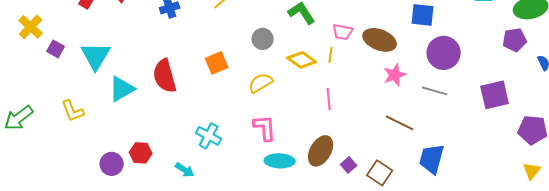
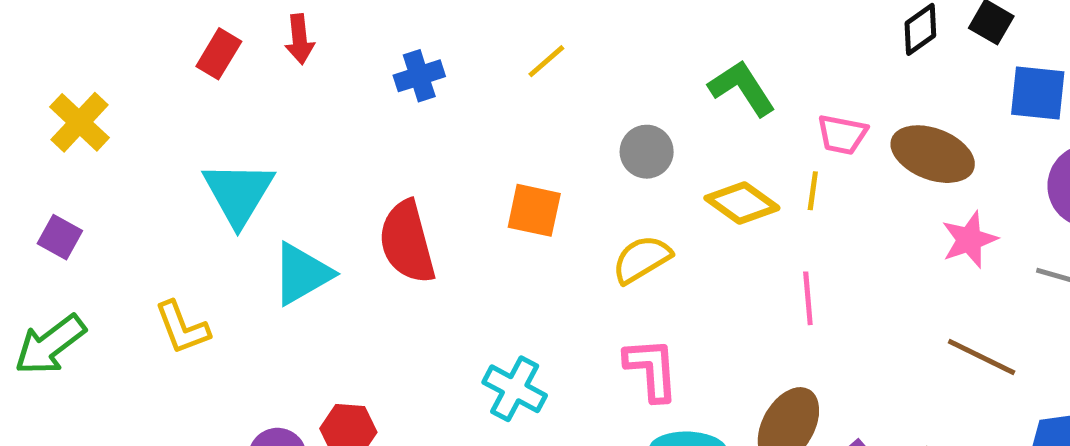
purple square: (56, 49) -> (60, 237), moved
orange square: (217, 63) -> (534, 210), turned 35

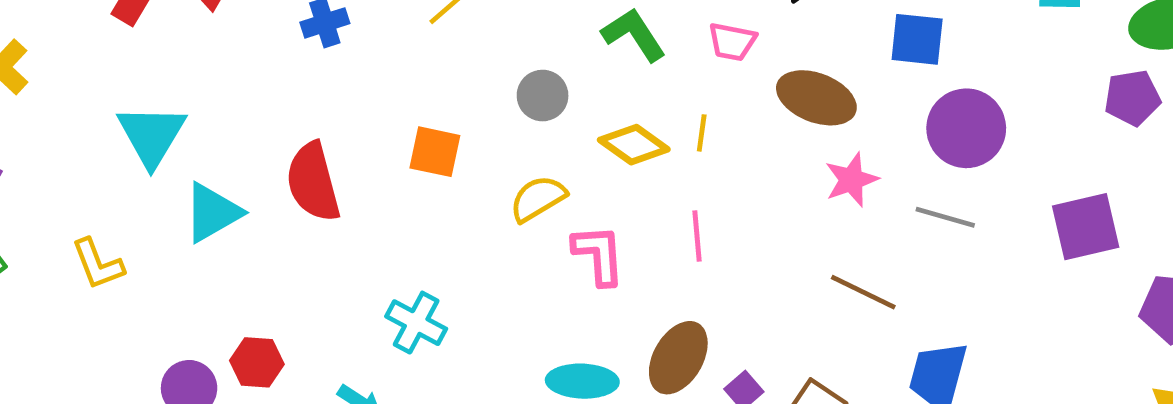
pink trapezoid: (842, 135) -> (732, 42), moved
pink L-shape: (652, 369) -> (599, 255), moved

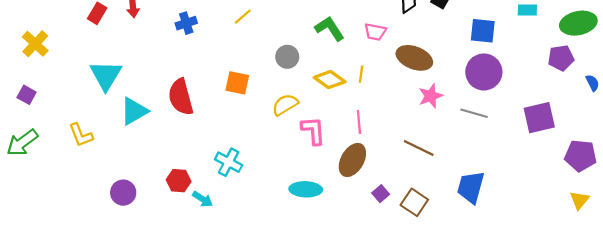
blue square: (917, 39) -> (483, 31), moved
brown line: (863, 292) -> (419, 148), moved
brown ellipse: (678, 358) -> (352, 160), moved
red hexagon: (257, 362) -> (179, 181), moved

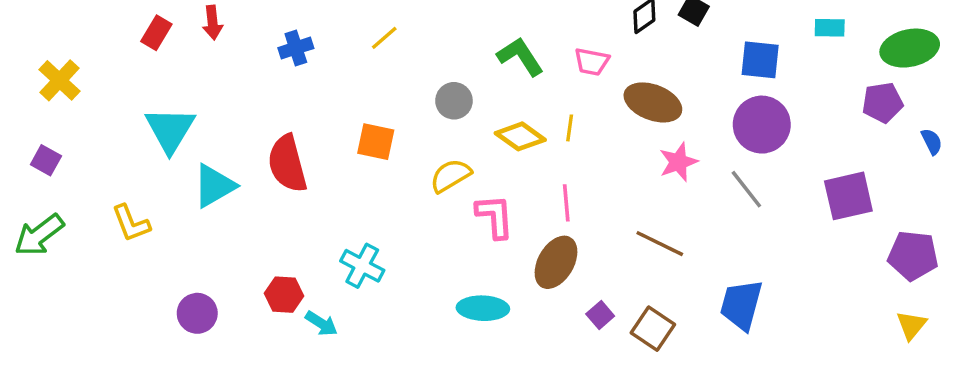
gray line: (474, 113) -> (746, 189), turned 36

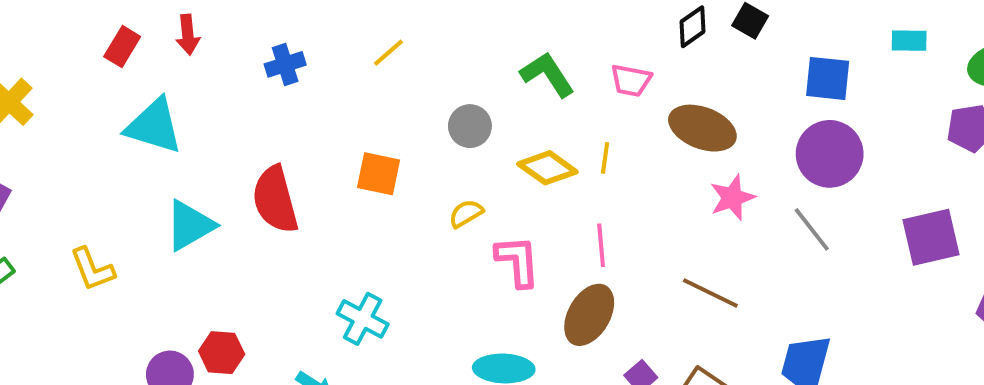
cyan triangle: (170, 130) -> (154, 126), moved, turned -44
yellow semicircle: (451, 176) -> (466, 214), size x0.7
red hexagon: (284, 295) -> (222, 353), moved

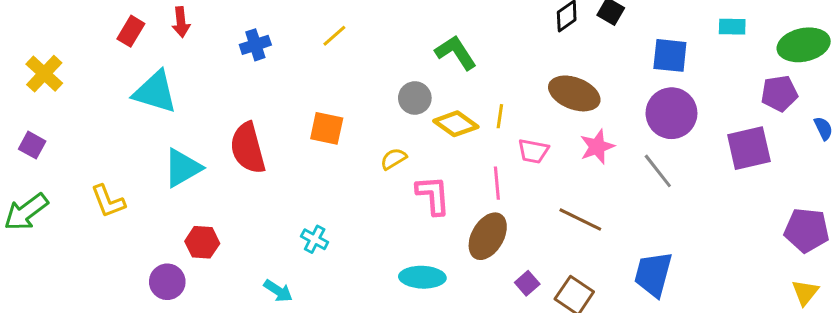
pink trapezoid: (631, 80) -> (533, 151), moved
gray circle: (470, 126) -> (415, 98), moved
purple square: (931, 237) -> (749, 148), moved
cyan cross: (363, 319) -> (315, 239), size x0.7
red hexagon: (222, 353) -> (202, 242), moved

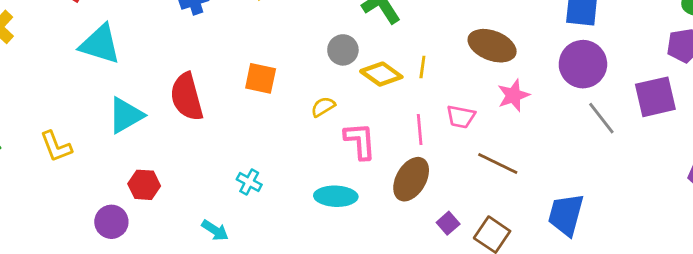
pink trapezoid: (533, 151) -> (461, 117), moved
gray line: (658, 171) -> (601, 118), moved
cyan ellipse: (422, 277) -> (336, 196), moved

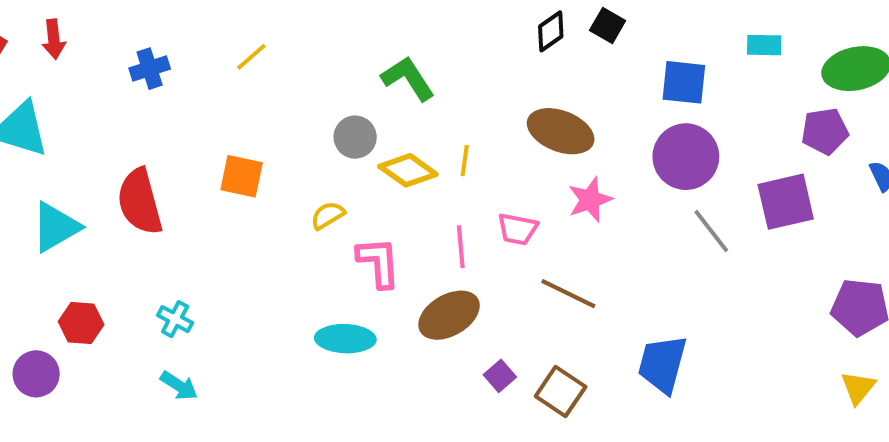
brown ellipse: (411, 179) -> (449, 315), turned 30
cyan cross: (249, 182) -> (175, 319), moved

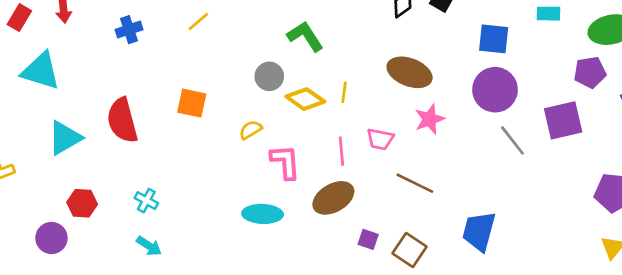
purple square: (500, 376) -> (368, 239), turned -30

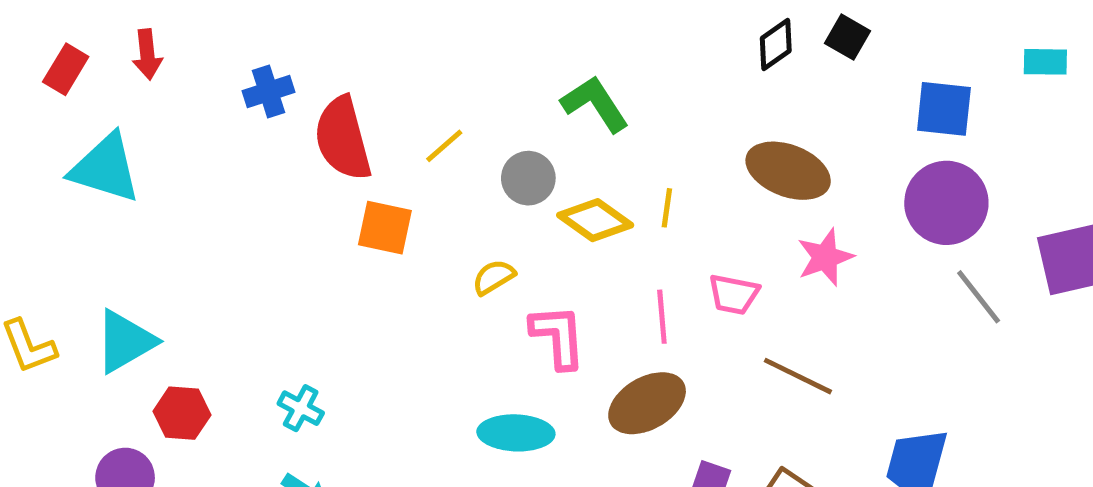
yellow line: (198, 22) -> (444, 146), moved
red semicircle: (122, 120) -> (343, 139), moved
cyan triangle: (65, 138) -> (125, 341), moved

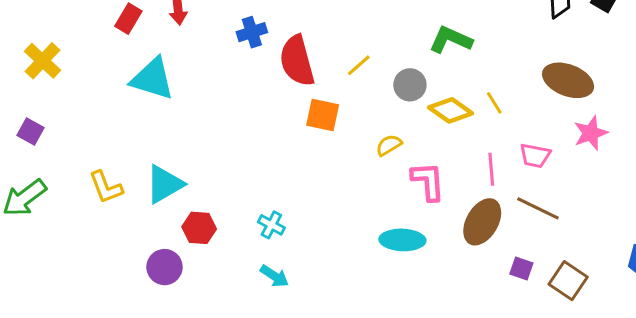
green L-shape: (595, 104) -> (451, 40), turned -33
yellow line: (667, 208) -> (494, 103), turned -40
brown line: (798, 376) -> (538, 208), moved
brown ellipse: (647, 403) -> (482, 222), turned -30

